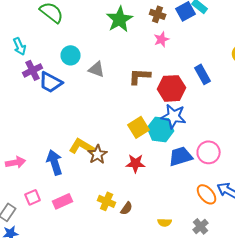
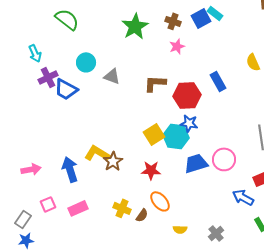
blue star: (174, 116) -> (189, 123), size x0.7
orange ellipse: (207, 194) -> (160, 201), moved

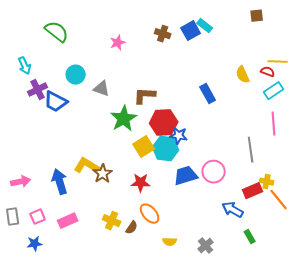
green star: (135, 26) -> (124, 119), moved
pink star: (177, 46) -> (118, 43), moved
red hexagon: (187, 95) -> (164, 123), moved
gray rectangle: (23, 219) -> (13, 217), moved, turned -42
blue star: (26, 240) -> (35, 244), moved

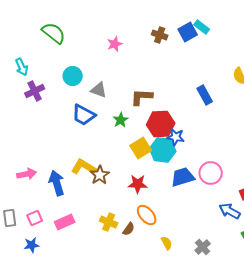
blue trapezoid: (56, 102) -> (84, 115), moved
green star: (124, 119) -> (121, 120), size x0.6
pink arrow: (21, 182) -> (27, 174), moved
yellow semicircle: (170, 242) -> (167, 243), turned -120

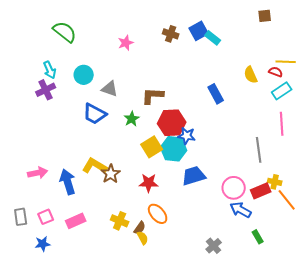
cyan rectangle: (202, 27) -> (213, 38), moved
cyan arrow: (22, 67) -> (50, 70), moved
pink circle: (211, 173) -> (234, 188), moved
yellow semicircle: (167, 243) -> (143, 238), moved

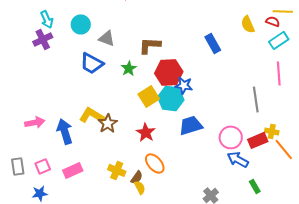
red star: (149, 183) -> (146, 132), turned 30

